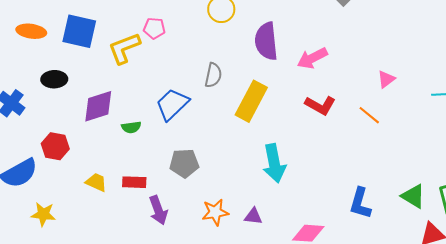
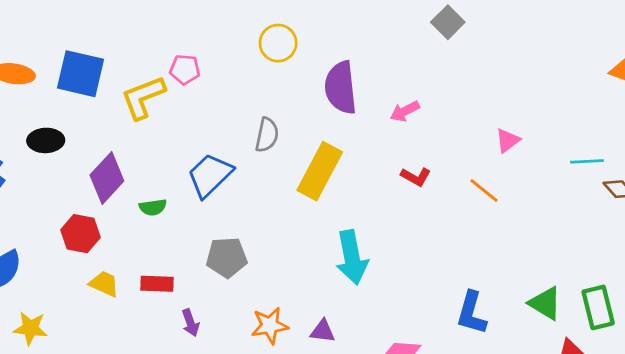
pink arrow: (312, 58) -> (405, 111), size x0.7
red L-shape: (320, 105) -> (416, 177), size x0.7
purple diamond: (98, 106) -> (107, 178), turned -30
red hexagon: (55, 146) -> (80, 234), moved
purple arrow: (158, 210) -> (190, 323), size x0.7

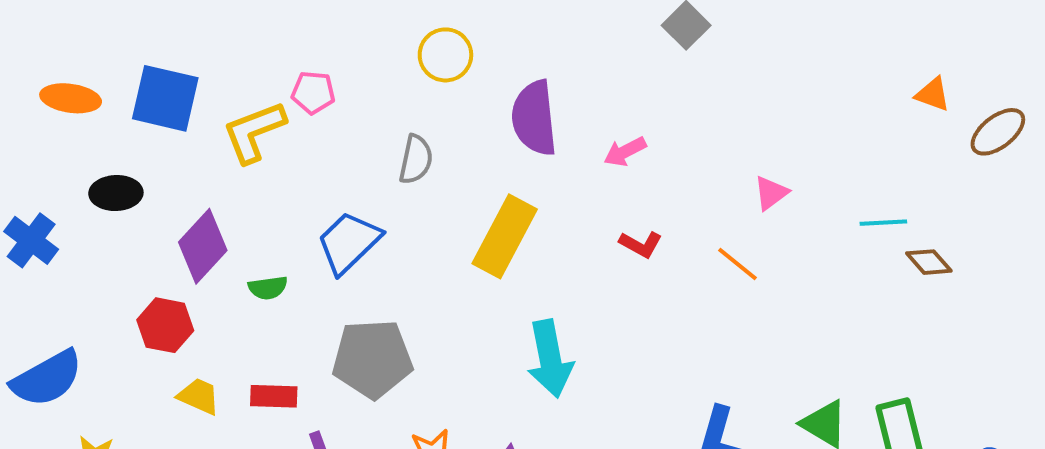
gray semicircle: (267, 135) -> (416, 159), moved
gray pentagon: (227, 257) -> (372, 359), size x1.4

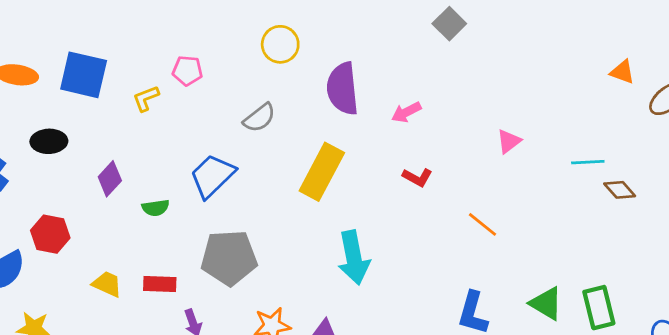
yellow L-shape: (254, 132) -> (146, 98), size x0.6
gray semicircle: (416, 159) -> (259, 118), turned 40
purple diamond: (203, 246) -> (110, 179), size x0.7
orange line: (737, 264) -> (483, 224), moved
red hexagon: (165, 325) -> (50, 234), moved

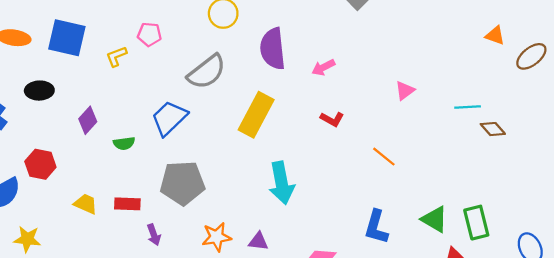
gray semicircle: (259, 118) -> (207, 72), size x1.5

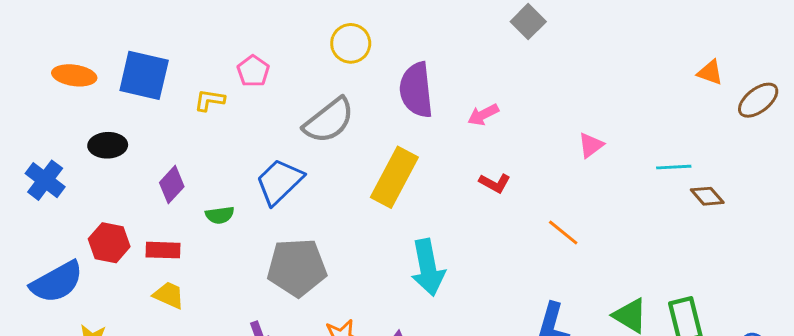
pink pentagon: (149, 34) -> (253, 71), turned 30
yellow L-shape: (116, 56) -> (210, 100), turned 30
red rectangle: (127, 204) -> (163, 250), moved

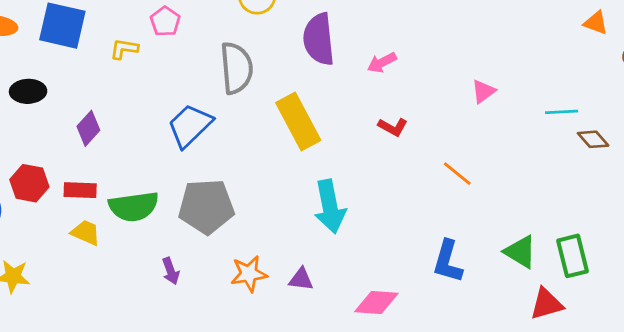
gray semicircle: (329, 121) -> (237, 68), turned -57
yellow rectangle: (394, 177) -> (298, 122), turned -56
green semicircle: (220, 215) -> (134, 207), moved, size x1.8

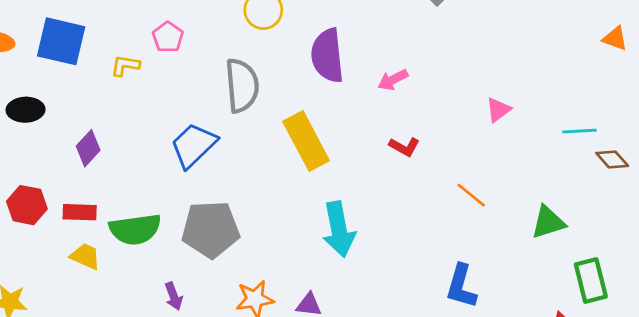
green triangle: (520, 252) -> (548, 222), moved, turned -48

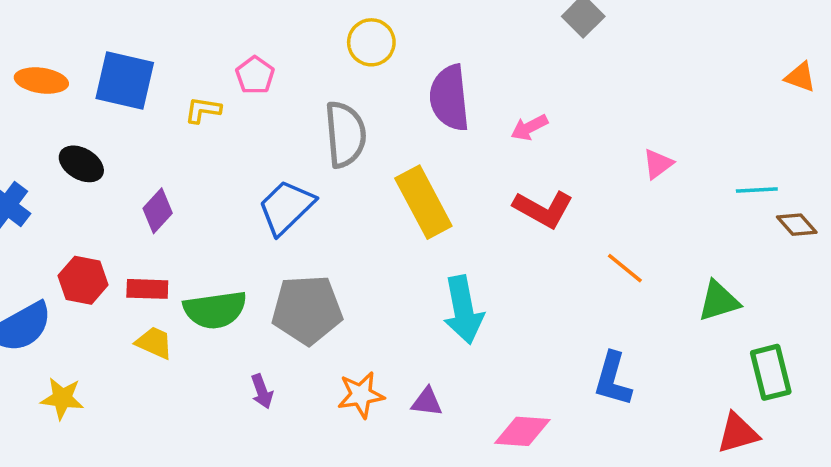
black ellipse: (26, 110) -> (81, 164), turned 32
red L-shape: (404, 147) -> (543, 209), size x1.6

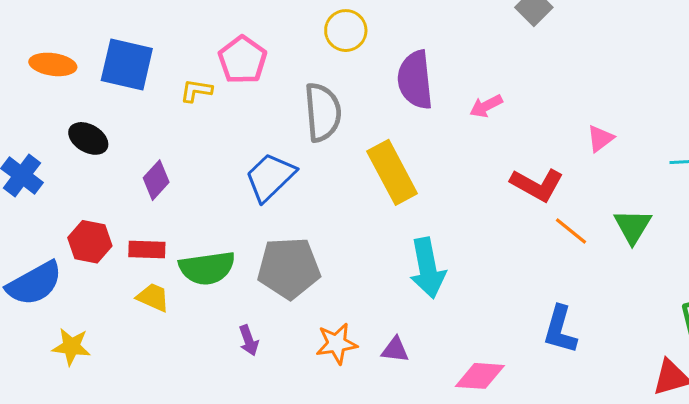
pink pentagon: (255, 75) -> (242, 60), size x1.4
red L-shape: (543, 209) -> (537, 185), moved
green triangle: (719, 301) -> (633, 226), moved, turned -42

